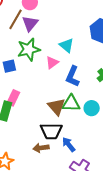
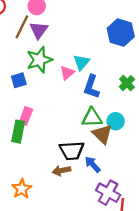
cyan triangle: (67, 45) -> (81, 62), moved, turned 35
brown triangle: (56, 107) -> (102, 134), moved

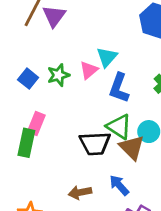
green star: (39, 60) -> (58, 75), moved, size x0.7
blue square: (19, 80) -> (28, 79), turned -35
green triangle: (92, 118) -> (119, 127), turned 35
black trapezoid: (72, 151) -> (95, 143), moved

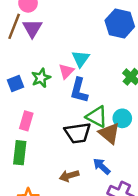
blue square: (28, 79) -> (16, 83), turned 35
blue L-shape: (119, 88) -> (79, 90), moved
green rectangle: (26, 143) -> (20, 153), moved

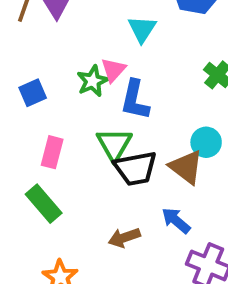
cyan triangle: (81, 59) -> (142, 29), moved
green star: (41, 78) -> (93, 81), moved
green triangle: (97, 117) -> (114, 144), moved, turned 35
green rectangle: (20, 153) -> (44, 204), turned -45

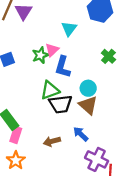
cyan circle: (206, 142) -> (88, 88), moved
green triangle: (114, 144) -> (50, 90), turned 36
pink rectangle: (52, 152) -> (16, 135), moved

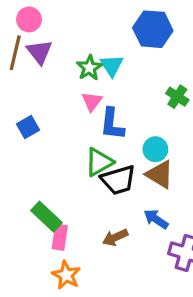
green star: (40, 55) -> (89, 68), moved

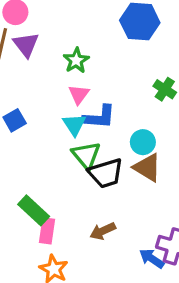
cyan triangle: (112, 66) -> (74, 125), moved
blue L-shape: (112, 124) -> (99, 117), turned -92
green triangle: (99, 162) -> (86, 155), turned -40
blue arrow: (156, 219) -> (152, 258), moved

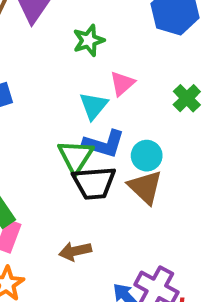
pink triangle: (79, 94) -> (122, 83), moved
blue L-shape: (99, 117) -> (104, 144), moved
cyan triangle: (74, 125) -> (94, 106), moved

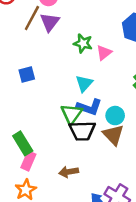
green star: (89, 40) -> (83, 43), turned 30
pink triangle: (122, 83) -> (104, 53), moved

